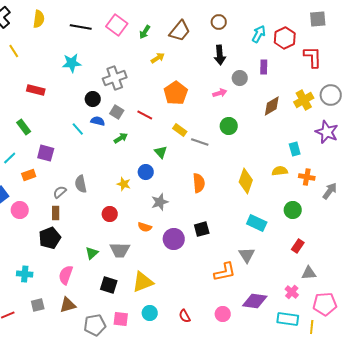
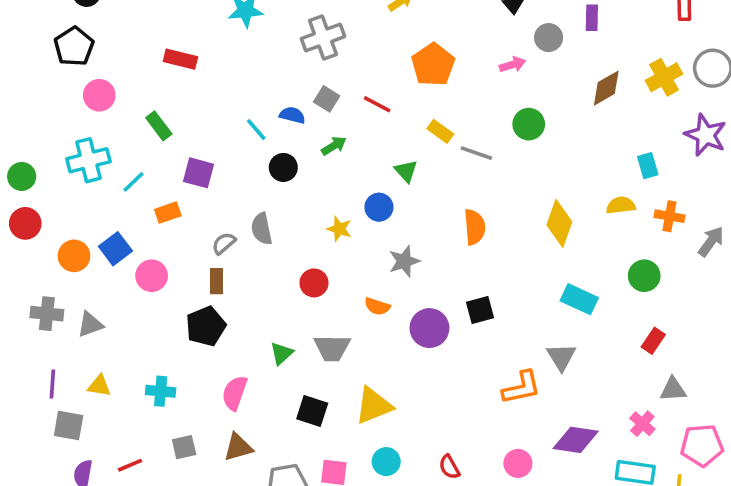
black circle: (93, 99) -> (283, 167), moved

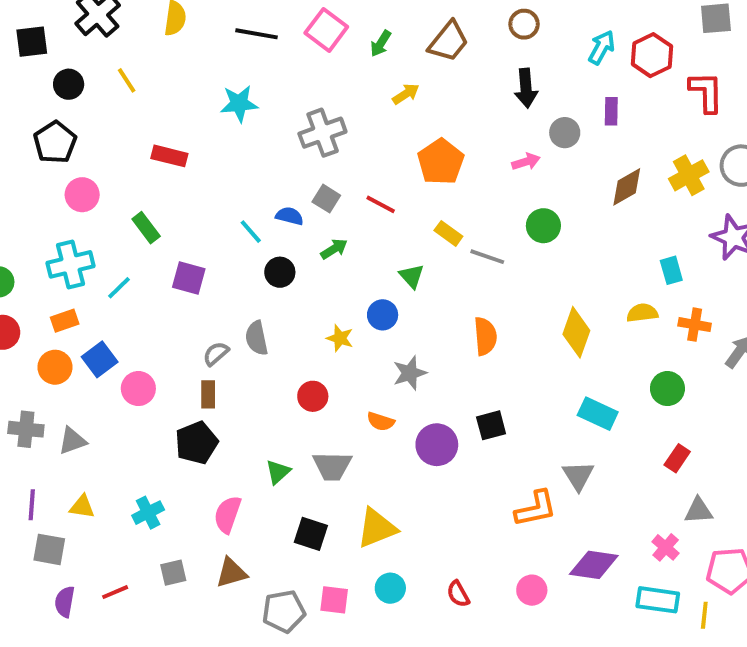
orange rectangle: (168, 213) -> (65, 321), moved
cyan cross: (161, 391) -> (148, 513), turned -32

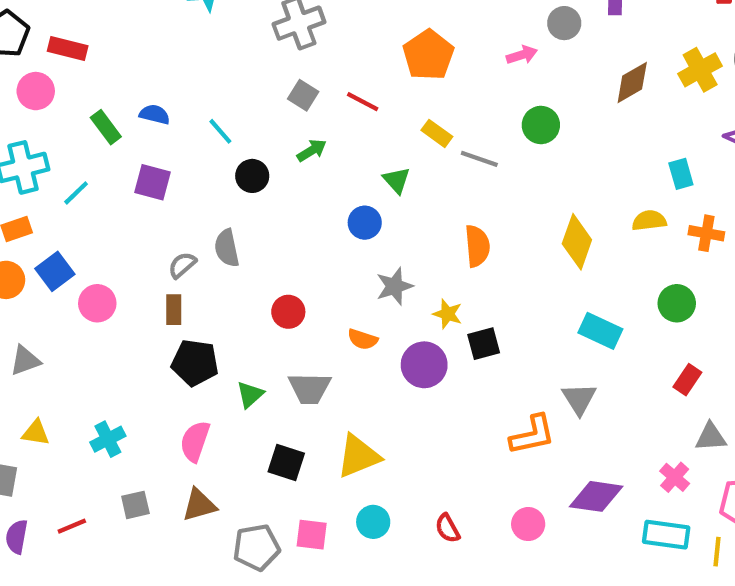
red rectangle: (169, 156) -> (68, 49), moved
blue semicircle: (290, 216) -> (155, 114), moved
yellow star: (340, 338) -> (447, 314), moved
black pentagon: (196, 443) -> (195, 363), moved, turned 30

